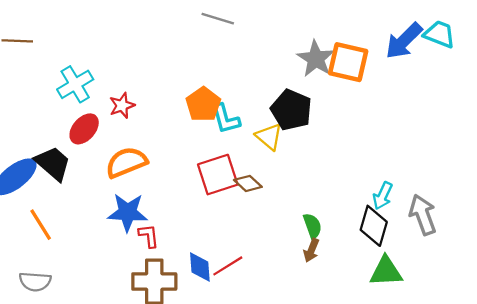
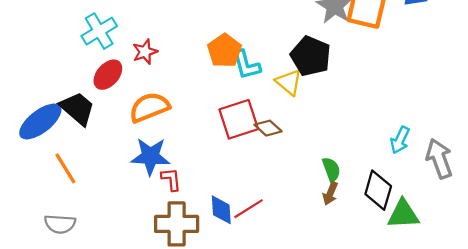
black diamond: (374, 226) -> (378, 190), moved

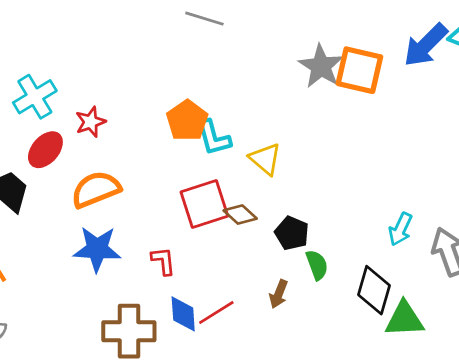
black pentagon: (311, 56) -> (292, 233), moved, size x0.7
red L-shape: (171, 179) -> (163, 261), moved
brown arrow: (330, 193) -> (279, 294), moved

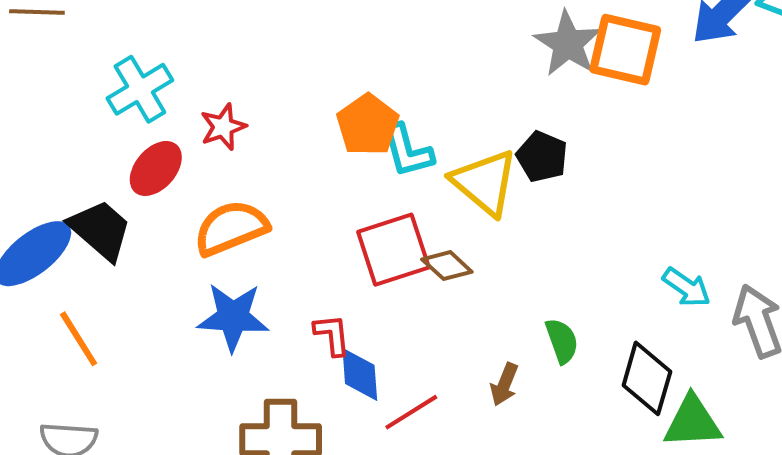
yellow triangle: (265, 159) -> (485, 182), size x1.4
cyan arrow: (400, 229) -> (687, 287), turned -80
black pentagon: (292, 233) -> (542, 157), moved
blue diamond: (183, 314) -> (360, 374), moved

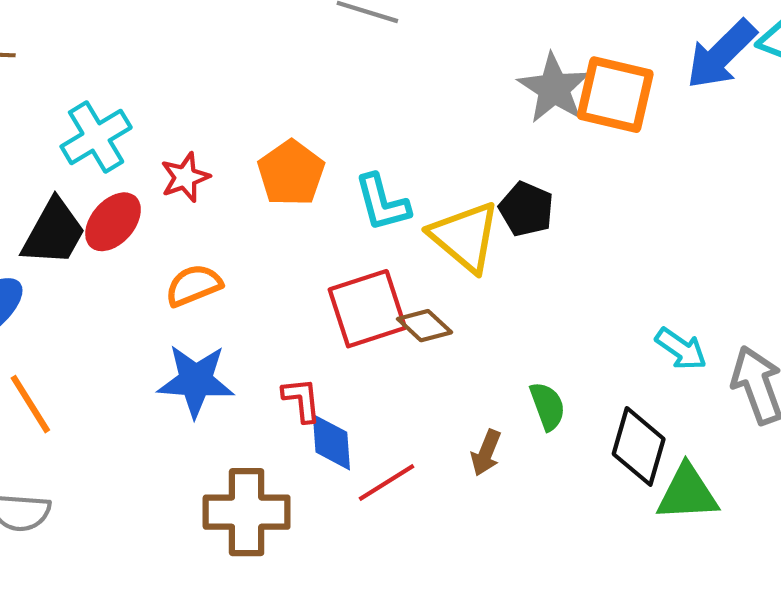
orange pentagon: (368, 125) -> (291, 173), moved
orange semicircle: (231, 228) -> (194, 285), size x0.7
black trapezoid: (100, 230) -> (54, 232), moved, turned 78

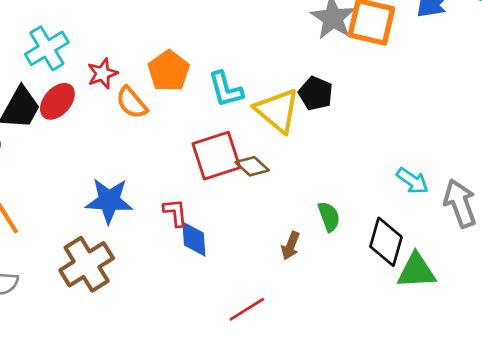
orange semicircle: (194, 285) -> (132, 103), moved, turned -108
red line: (386, 482) -> (247, 309), moved
brown cross: (247, 512) -> (87, 264), moved, turned -32

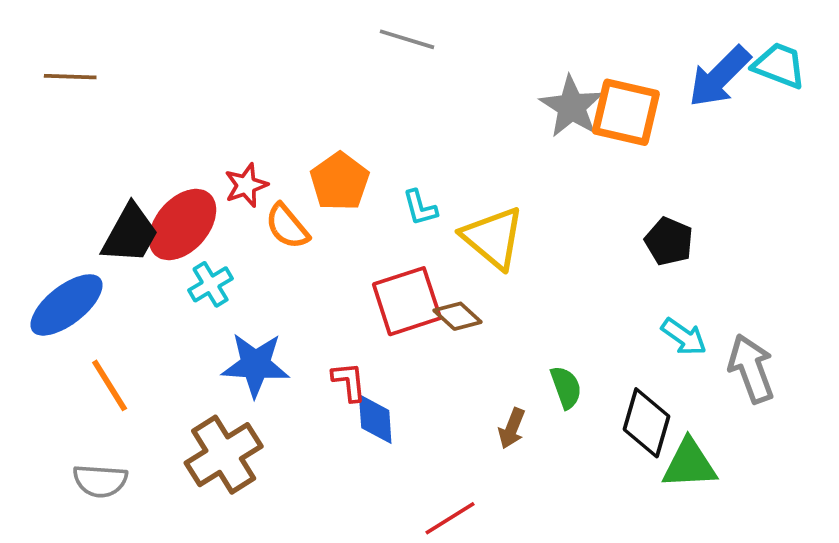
cyan cross: (47, 48) -> (211, 284), moved, size x0.7
cyan L-shape: (226, 89) -> (420, 208), size x0.7
black pentagon: (316, 93) -> (669, 241), moved
red ellipse: (57, 101) -> (182, 225), size x1.4

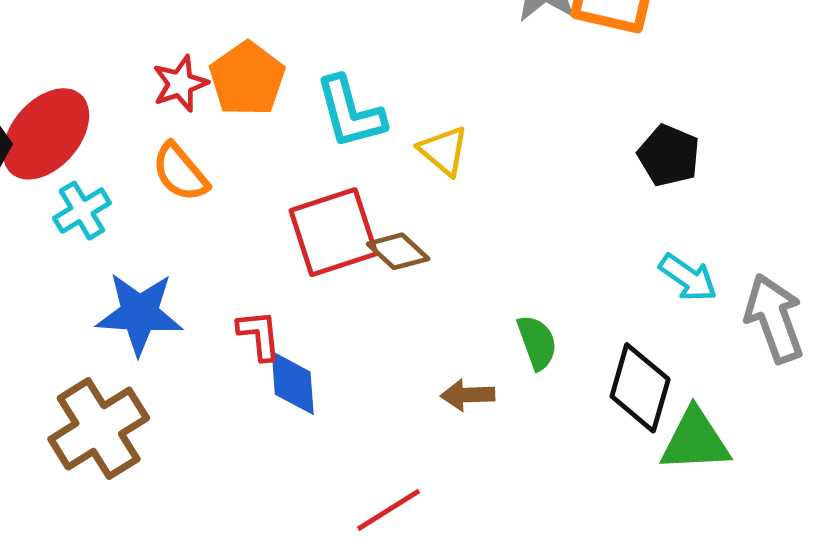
red star: (246, 185) -> (180, 84), moved
cyan L-shape: (420, 208) -> (350, 112), size x1.6
orange semicircle: (287, 226) -> (180, 172), moved
yellow triangle: (493, 238) -> (444, 151), size x0.6
brown arrow: (512, 428) -> (468, 395), turned 66

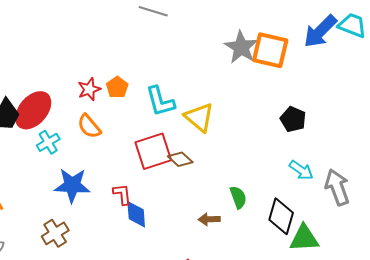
orange pentagon: (247, 79) -> (117, 87), size x0.7
yellow triangle: (444, 151) -> (199, 117), size x1.4
brown cross: (99, 429) -> (55, 233), size x0.7

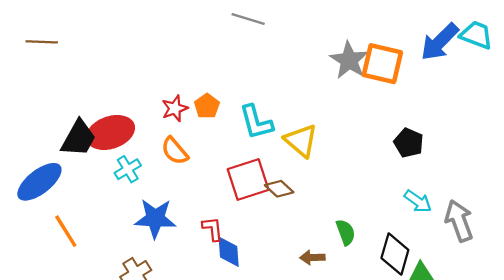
red ellipse: (33, 110) -> (111, 132), turned 30

